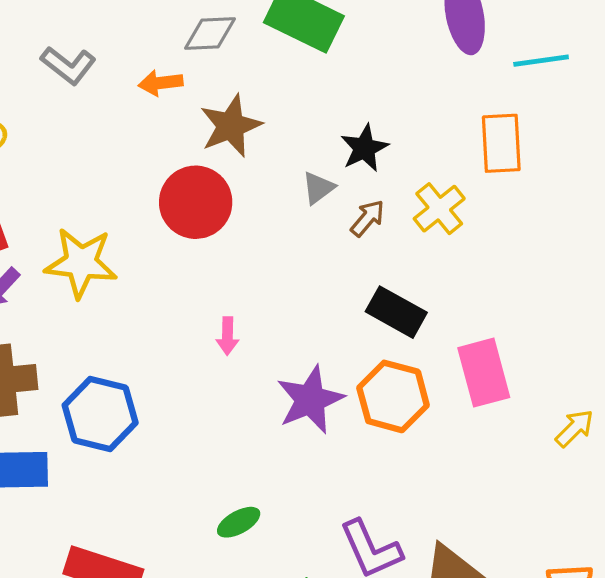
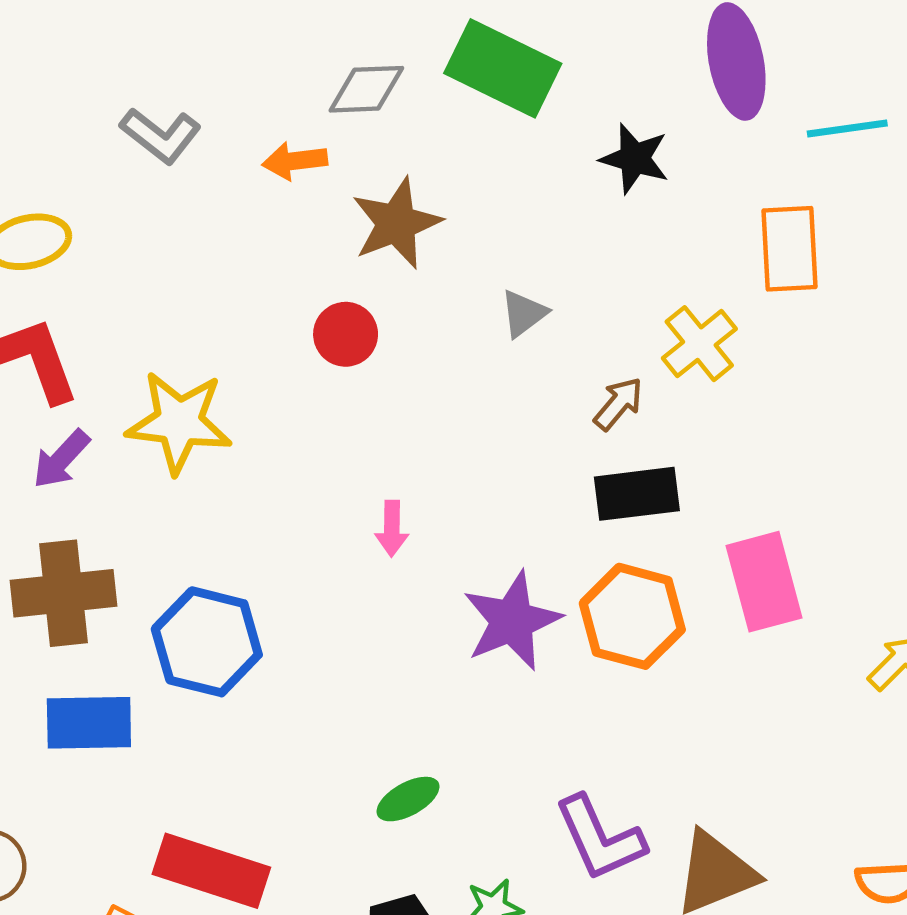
black star: (364, 148) -> (635, 159), moved, turned -30
red circle: (196, 202) -> (346, 334), size x0.6
brown arrow: (368, 218) -> (618, 404), moved
black rectangle: (396, 312) -> (637, 494), turned -36

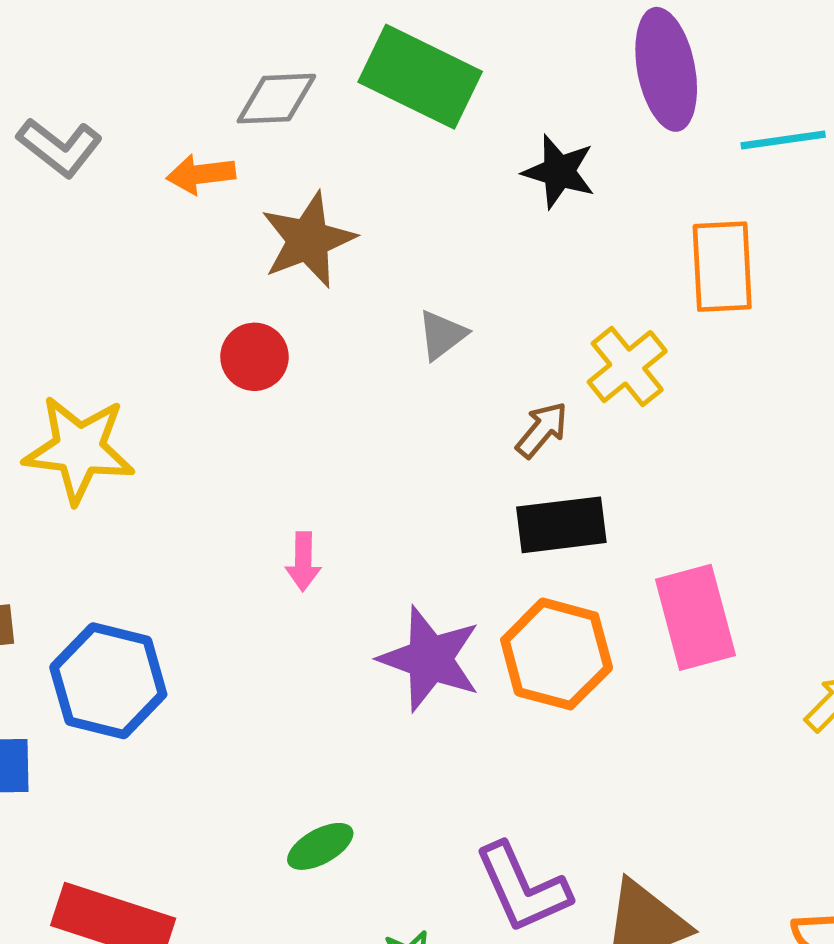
purple star: (512, 621) -> (430, 659), turned -30

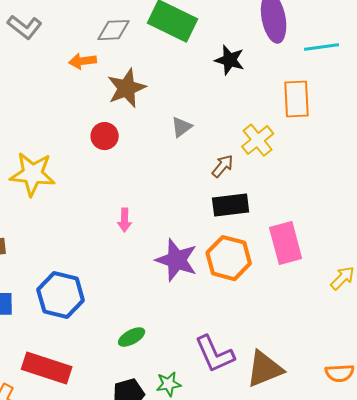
gray L-shape: (60, 147) -> (25, 27), moved
blue hexagon: (108, 681) -> (61, 295), moved

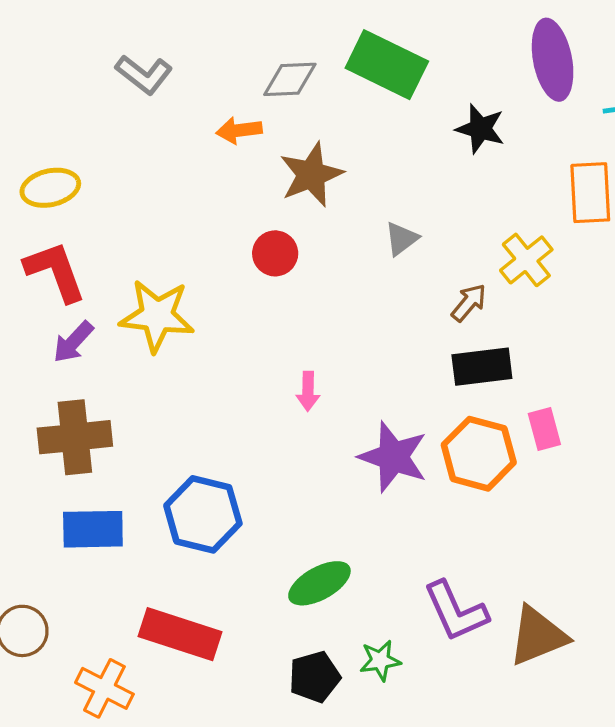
pink rectangle: (286, 243) -> (544, 429), moved, size x0.6
green ellipse: (132, 337) -> (319, 583), size x1.4

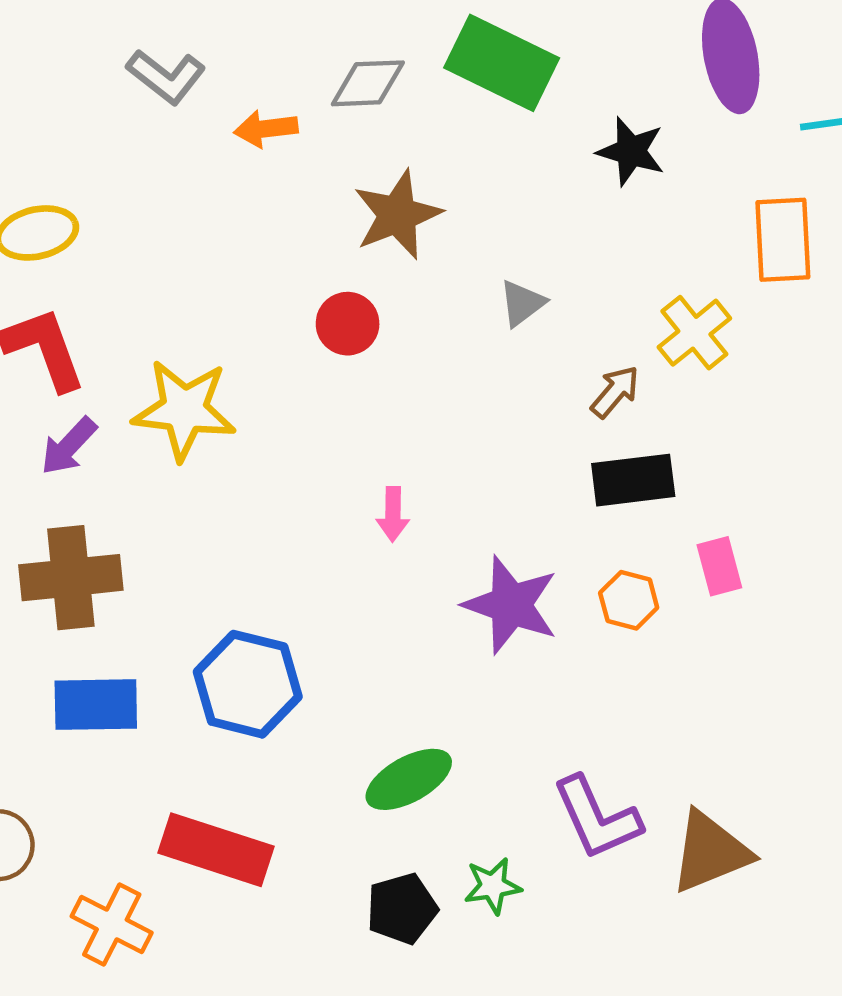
orange arrow: (239, 130) -> (266, 129), moved
orange hexagon: (479, 454) -> (629, 600), size x0.6

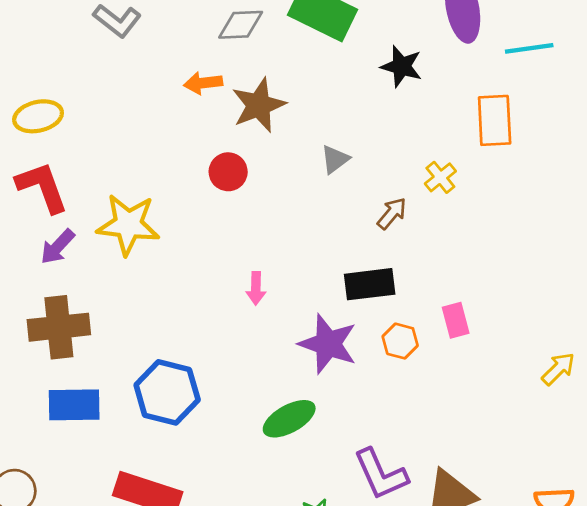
orange arrow: (266, 129) -> (203, 83), moved
yellow cross: (694, 333) -> (440, 177), size x0.7
black rectangle: (633, 480) -> (370, 284), moved
green ellipse: (409, 779) -> (289, 419), moved

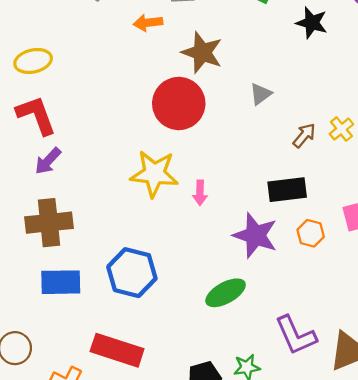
orange arrow: (203, 83) -> (148, 23), moved
brown star: (259, 105) -> (202, 52), turned -30
red circle: (228, 172) -> (179, 104), size x1.8
yellow cross: (440, 177) -> (341, 129), moved
yellow star: (128, 225) -> (154, 174), moved

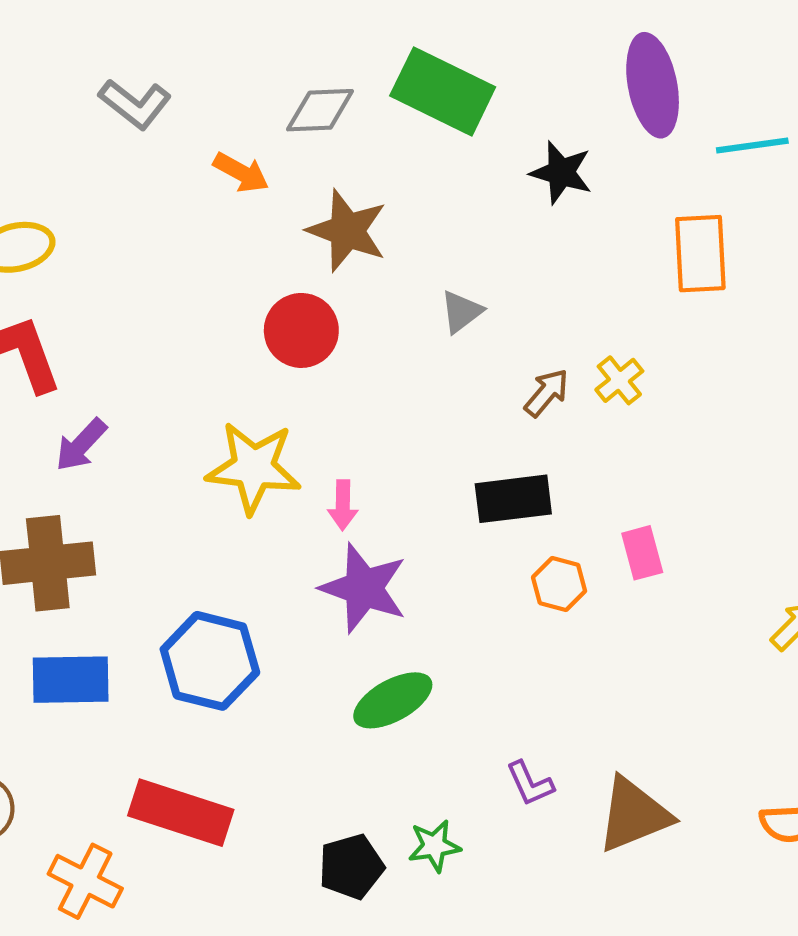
orange arrow: (148, 23) -> (241, 173), turned -144
red circle: (179, 104) -> (301, 330), size x0.7
purple arrow: (48, 161) -> (81, 445), moved
purple star: (255, 235) -> (364, 588), moved
purple L-shape: (296, 335) -> (530, 784), size x0.6

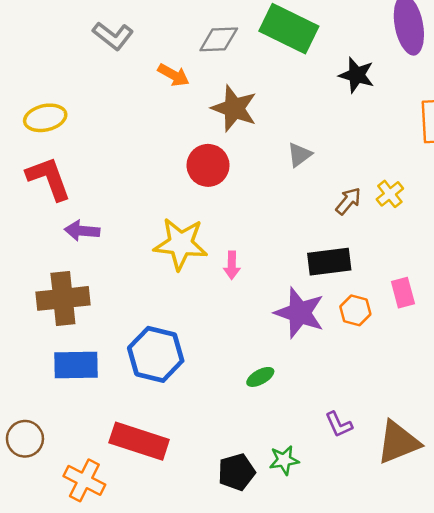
purple arrow: (81, 445) -> (82, 231), turned 52
purple star: (364, 588) -> (300, 313), moved
green ellipse: (393, 700) -> (260, 377), size x0.6

